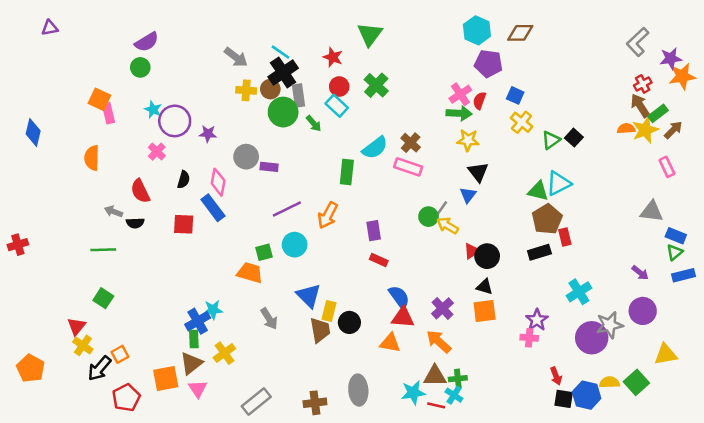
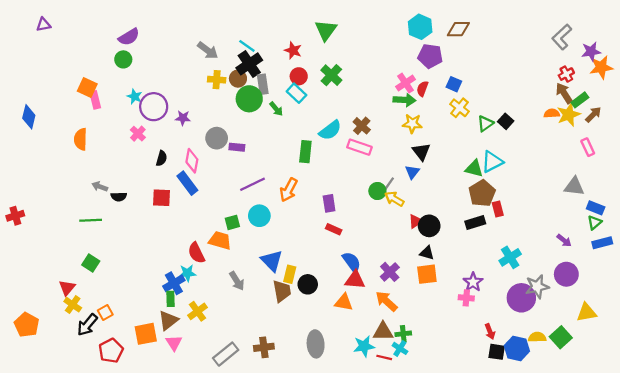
red semicircle: (140, 191) -> (196, 253), moved
brown cross: (315, 403) -> (264, 347), moved

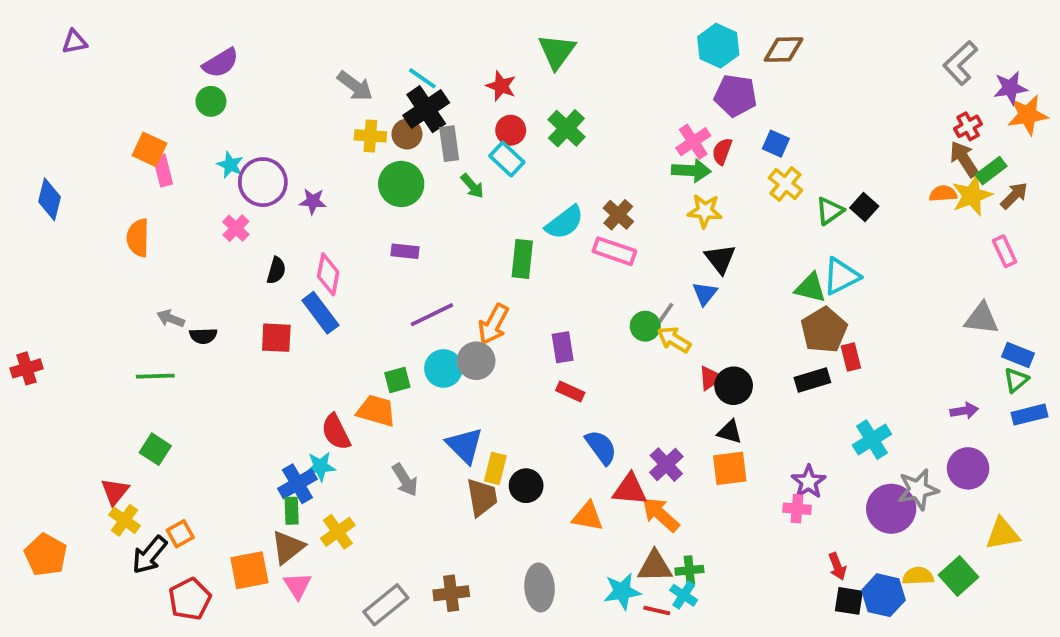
green circle: (249, 99) -> (401, 184), moved
gray circle: (217, 138) -> (476, 361), moved
purple arrow: (564, 240) -> (964, 411), turned -48
red triangle: (355, 280) -> (630, 490), moved

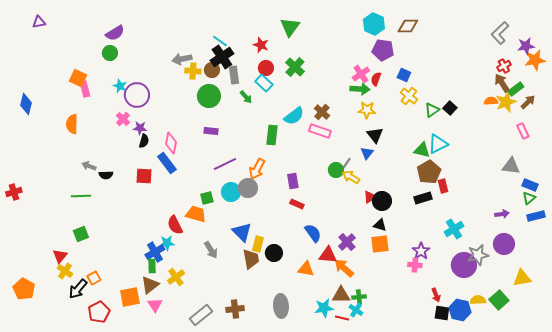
gray arrow: (355, 86) -> (182, 59), moved, turned 132
purple star: (313, 201) -> (140, 128), moved
green square: (155, 449) -> (81, 234), turned 35

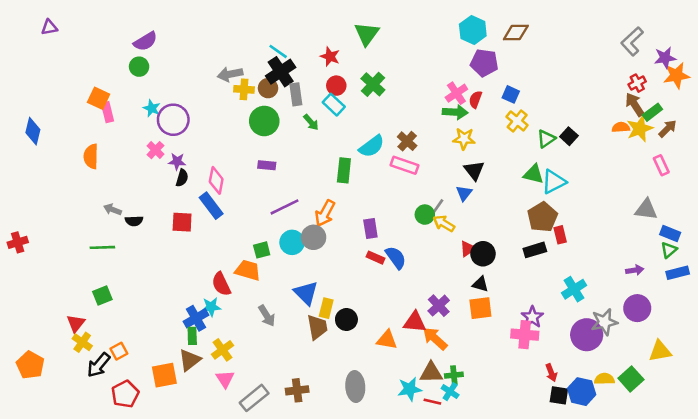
green triangle: (422, 150) -> (534, 174), moved
blue semicircle: (313, 233) -> (396, 258), moved
pink cross: (415, 265) -> (525, 335), size x1.5
pink triangle: (155, 305) -> (225, 379), moved

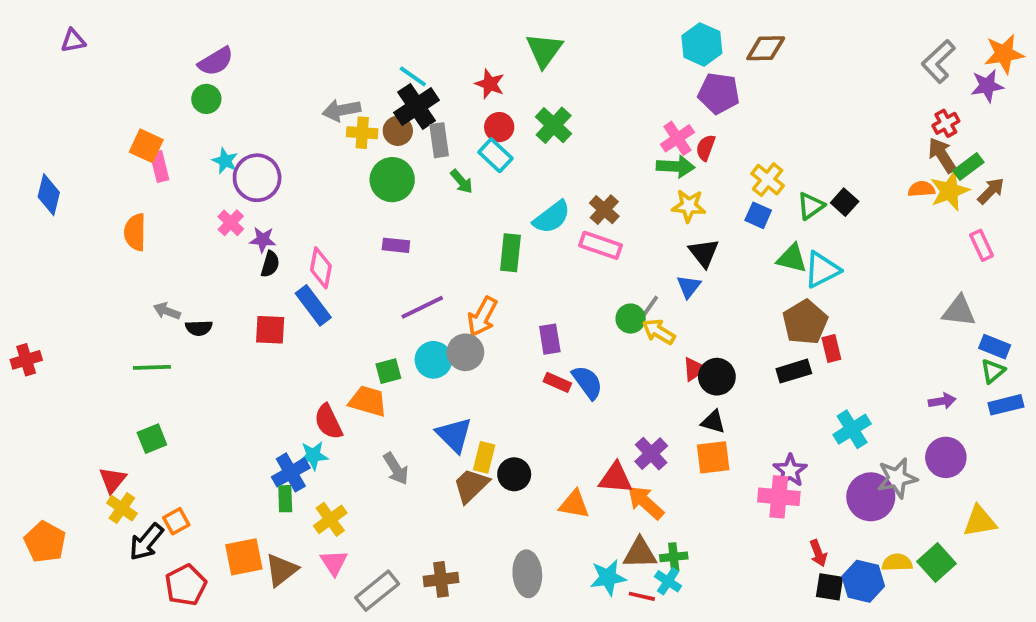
orange star: (676, 75) -> (1004, 54), moved
blue square: (511, 94) -> (758, 215), moved
brown trapezoid: (317, 327) -> (471, 486), turned -124
brown triangle: (190, 360) -> (281, 570), moved

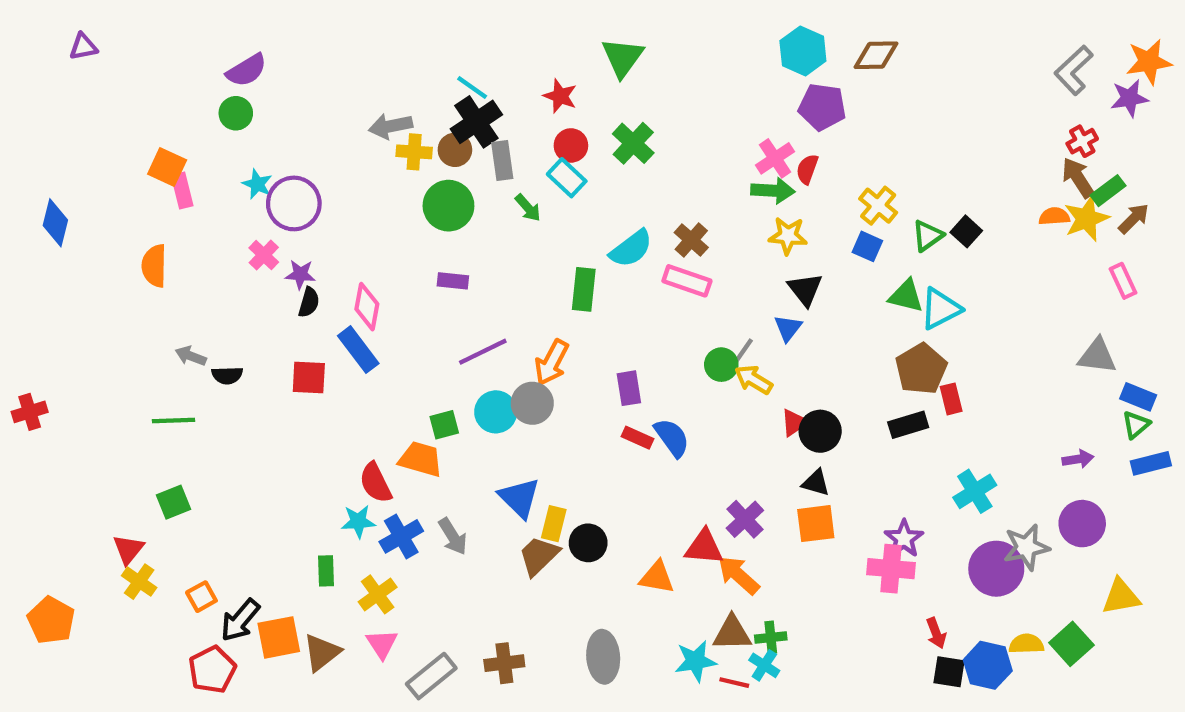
blue cross: (291, 472) -> (401, 536), moved
black arrow: (146, 542) -> (240, 620), moved

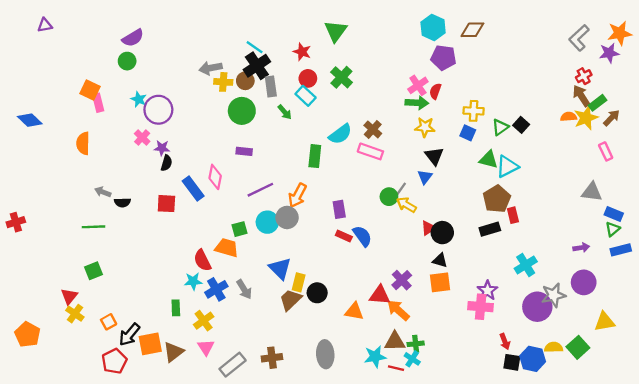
yellow cross: (878, 206) -> (474, 111), turned -36
blue diamond: (55, 223) -> (30, 120), turned -60
pink diamond: (367, 307) -> (215, 177), moved

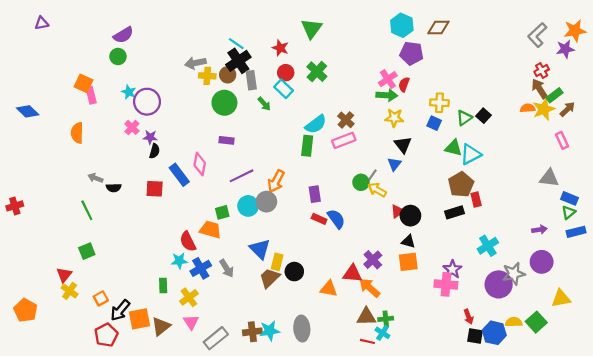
pink rectangle: (370, 151) -> (344, 140), turned -40
green rectangle: (315, 156) -> (307, 146), moved
green line: (93, 227) -> (87, 210), turned 66
cyan star: (375, 357) -> (270, 331), moved

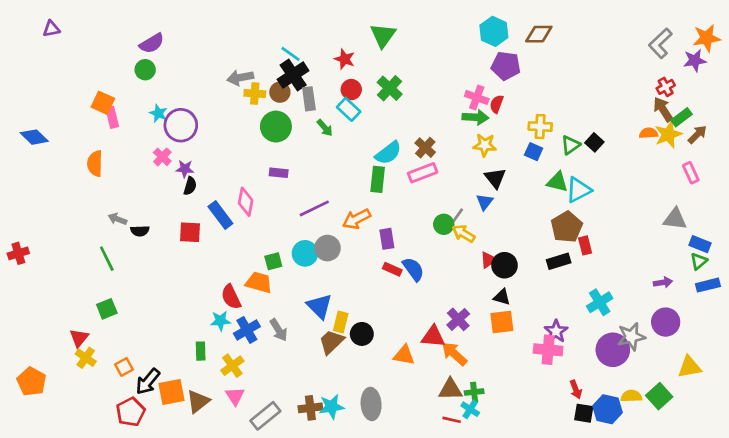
pink cross: (388, 79) -> (477, 97), turned -36
purple line: (242, 176) -> (314, 208), moved
orange arrow: (276, 181) -> (357, 219), moved, turned 35

